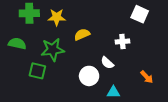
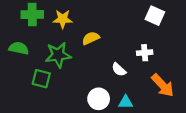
white cross: (122, 42) -> (145, 53), moved
white circle: (89, 76) -> (99, 99), moved
orange arrow: (147, 77) -> (163, 85), size x1.6

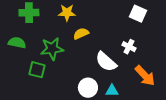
yellow star: (63, 19) -> (67, 13), moved
white cross: (145, 53) -> (129, 47), turned 32
white semicircle: (119, 70) -> (106, 62), size x1.6

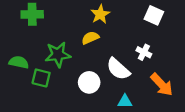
yellow star: (67, 13) -> (100, 14), moved, turned -30
green semicircle: (17, 43) -> (19, 62), moved
white circle: (88, 88) -> (89, 82), moved

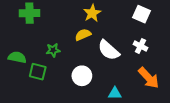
white cross: (144, 52) -> (140, 46), moved
green star: (58, 54) -> (53, 50), size x0.6
white semicircle: (118, 69) -> (109, 50), moved

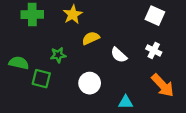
yellow star: (92, 13) -> (73, 14), moved
white semicircle: (109, 50) -> (119, 55), size x0.7

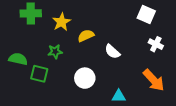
yellow star: (73, 14) -> (61, 22), moved
white cross: (154, 50) -> (156, 44), moved

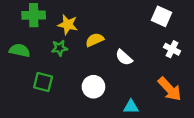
yellow star: (61, 22) -> (68, 25), turned -30
green star: (55, 52) -> (59, 48), moved
green semicircle: (18, 59) -> (20, 50), moved

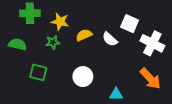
white square: (161, 16) -> (130, 24), moved
white cross: (172, 49) -> (152, 43), size x1.6
white semicircle: (124, 57) -> (110, 39), moved

